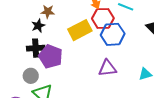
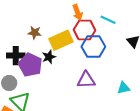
brown star: (48, 12) -> (35, 33), moved
black star: (38, 26) -> (49, 57), moved

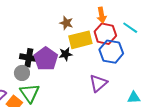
brown star: (35, 33) -> (66, 23), moved
black cross: (16, 56) -> (29, 58), moved
purple triangle: (86, 80) -> (98, 83), turned -48

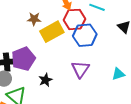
black star: (66, 54) -> (45, 80), moved
purple pentagon: (46, 59) -> (23, 59), turned 30

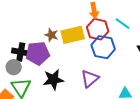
brown star: (34, 19) -> (51, 35), moved
black star: (45, 80) -> (53, 80), size x1.5

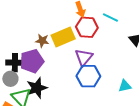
blue hexagon: (103, 47) -> (88, 76), moved
purple triangle: (90, 79) -> (84, 57), moved
black star: (53, 80) -> (37, 88), moved

